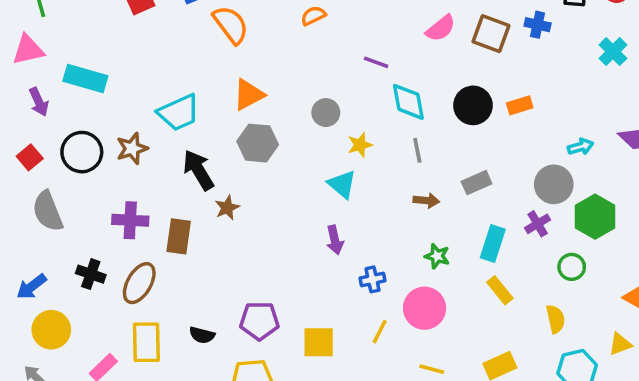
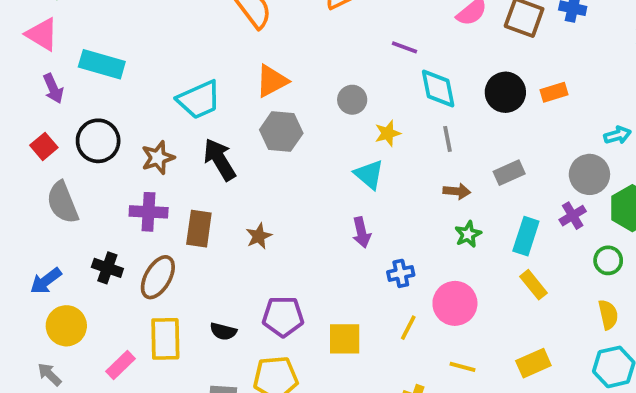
pink triangle: (28, 50) -> (42, 34), turned 44
brown star: (132, 148) -> (158, 158), moved
brown star: (227, 208) -> (259, 236), moved
green star: (437, 256) -> (468, 234), moved, turned 30
yellow semicircle: (556, 319) -> (608, 315), moved

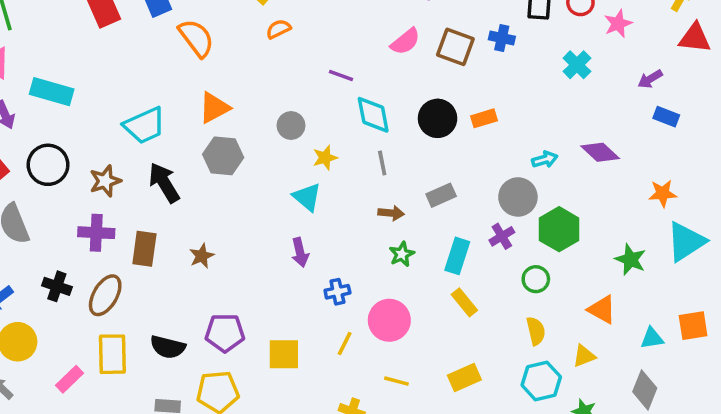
black semicircle: (223, 331) -> (168, 347), size x1.4

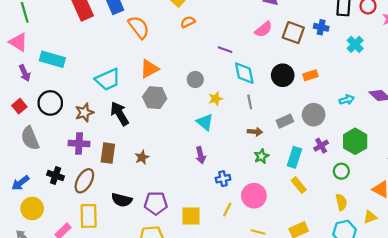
cyan cross: (577, 65) -> (355, 44), moved
gray circle: (518, 197) -> (314, 115), moved
black semicircle: (168, 347) -> (122, 200), moved

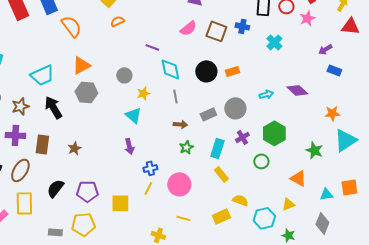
black semicircle: (122, 200) -> (55, 188), turned 114
yellow semicircle: (341, 202) -> (240, 200), moved, turned -56
yellow line: (227, 210) -> (148, 188), moved

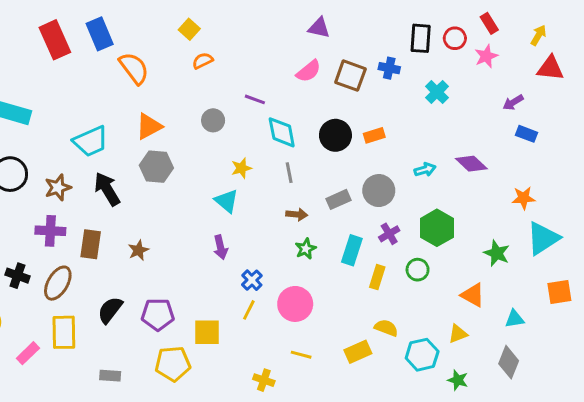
gray circle: (124, 75) -> (213, 120), moved
blue cross: (150, 168) -> (252, 280), turned -32
yellow rectangle: (221, 174) -> (377, 277), moved, turned 56
orange square: (349, 187) -> (559, 292), moved
yellow pentagon: (83, 224) -> (173, 364), moved

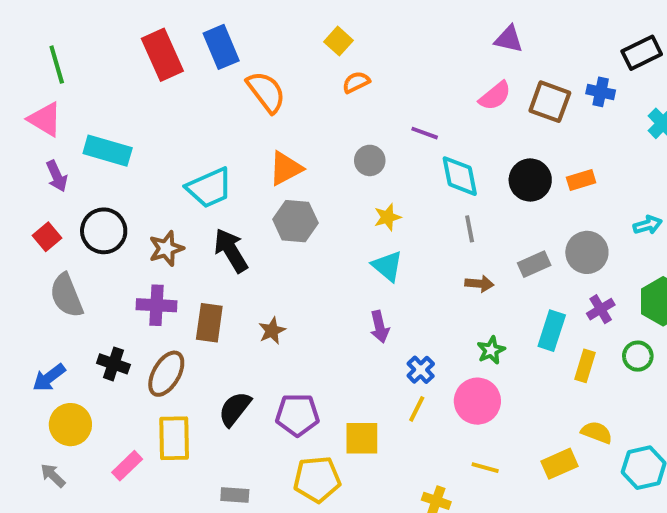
black rectangle: (421, 38) -> (642, 53), turned 60
yellow star: (241, 168) -> (387, 217), moved
green star: (306, 249) -> (491, 350), moved

